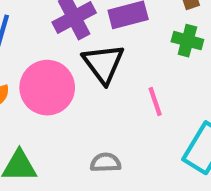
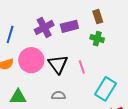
black triangle: (103, 64) -> (58, 64), moved

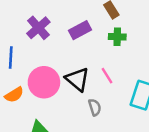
purple cross: (44, 27) -> (38, 28), moved
gray semicircle: (58, 96) -> (95, 107), moved, turned 88

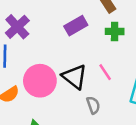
purple cross: (38, 28) -> (17, 27), moved

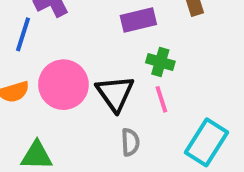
green cross: (115, 31) -> (160, 62), moved

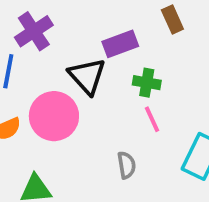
black triangle: (115, 93) -> (87, 76), moved

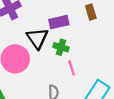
green cross: (147, 83) -> (61, 47), moved

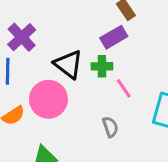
purple rectangle: (59, 22) -> (114, 37), moved

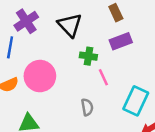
purple rectangle: (114, 37) -> (121, 41), moved
black triangle: (68, 64) -> (70, 25), moved

